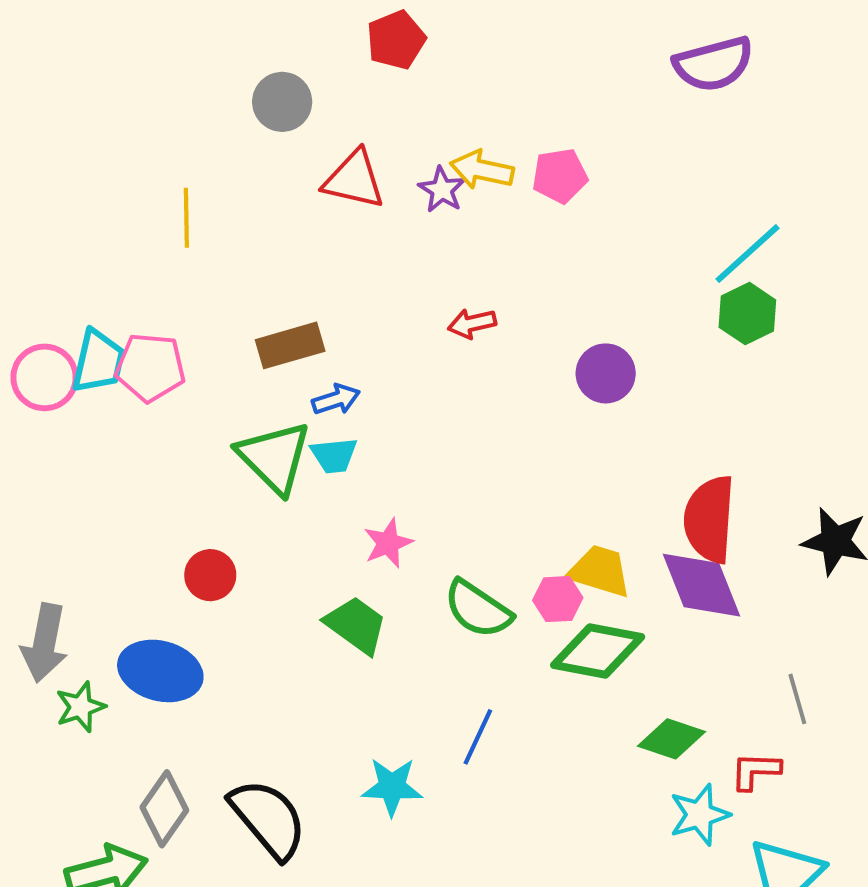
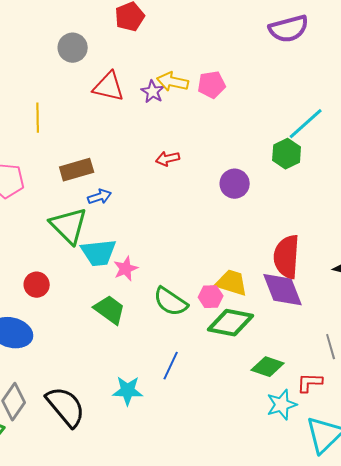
yellow line: (186, 218) -> (38, 118), moved
green hexagon: (747, 314) -> (287, 154), moved
cyan trapezoid: (334, 455) -> (99, 253), moved, size x1.5

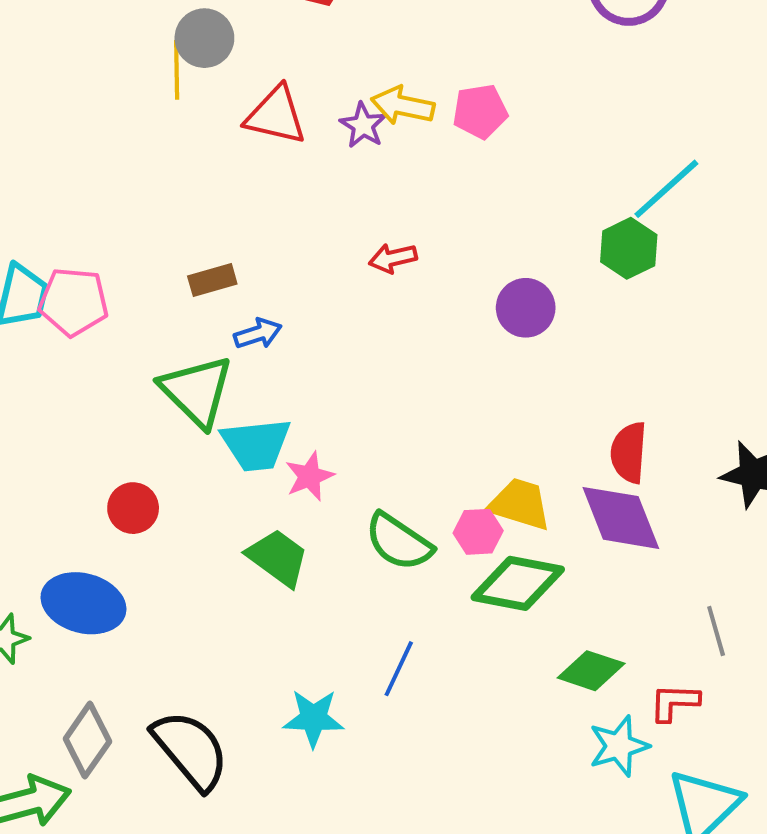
yellow line: (38, 118) -> (177, 70), moved
brown rectangle: (77, 170) -> (212, 280), size x0.7
red semicircle: (287, 257) -> (629, 453), size x0.7

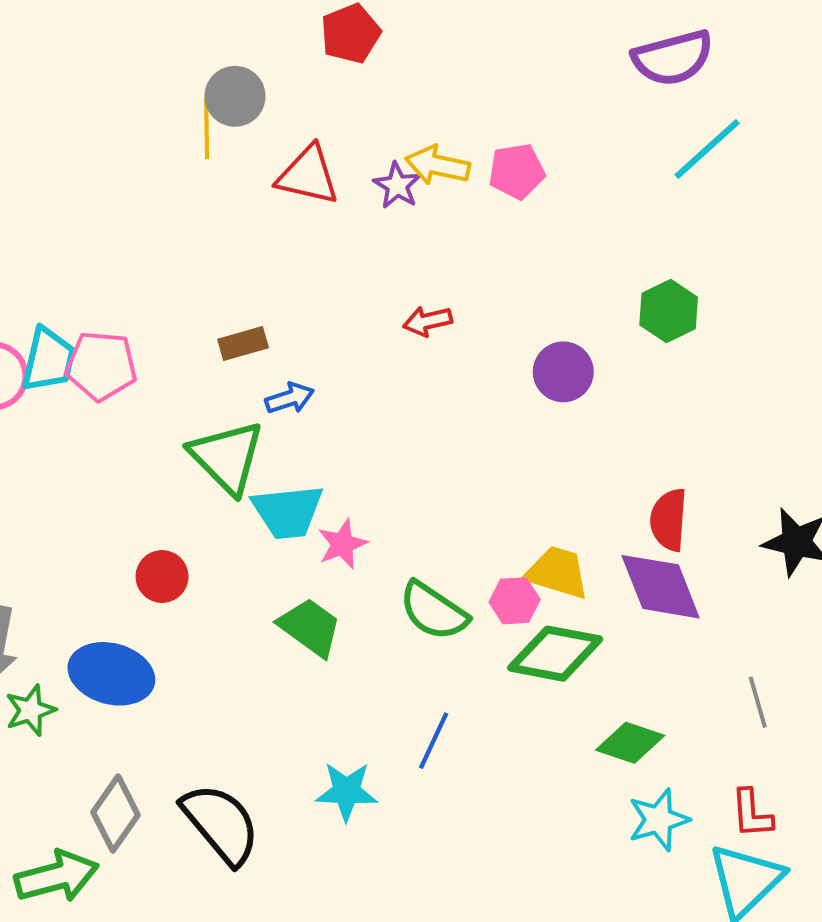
cyan line: (666, 189) -> (707, 149), moved
red L-shape: (674, 702) -> (752, 814), moved, turned -96

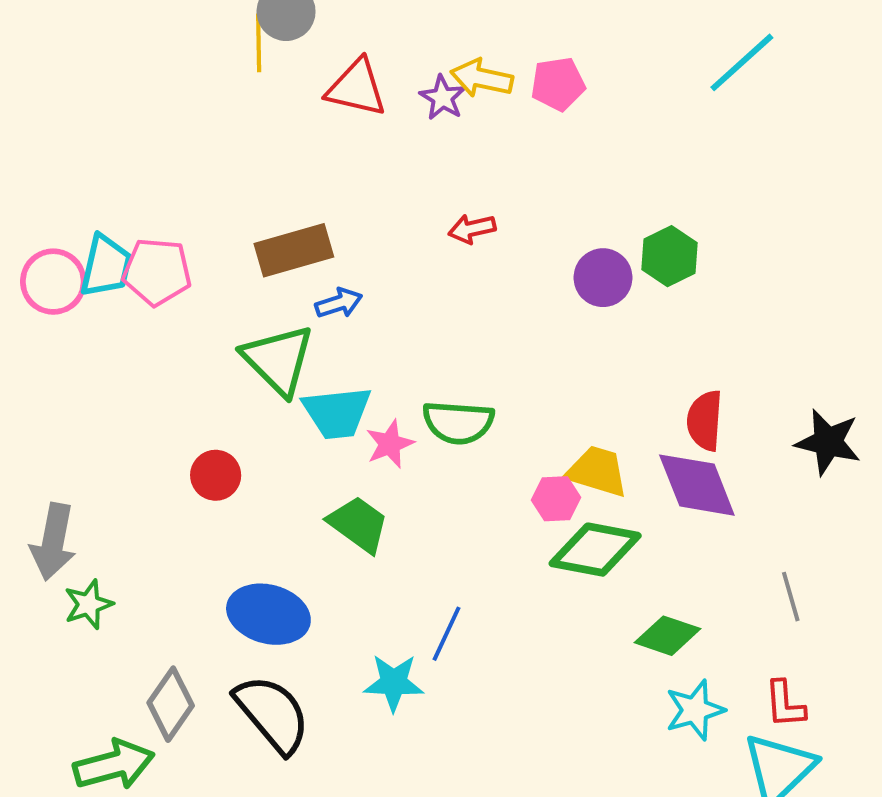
green hexagon: (669, 311) -> (670, 256), moved
brown rectangle: (243, 343) -> (294, 250), size x1.6
green semicircle: (434, 611) -> (458, 422), moved, turned -30
blue ellipse: (111, 674) -> (268, 614), moved
blue line: (434, 741) -> (446, 634), moved

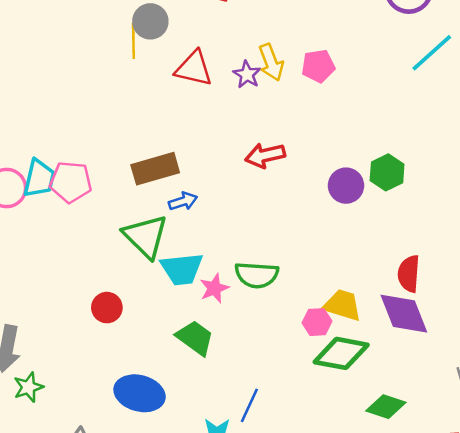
yellow arrow: (482, 78) -> (271, 62), turned -123
red arrow: (472, 229) -> (265, 155), size x1.4

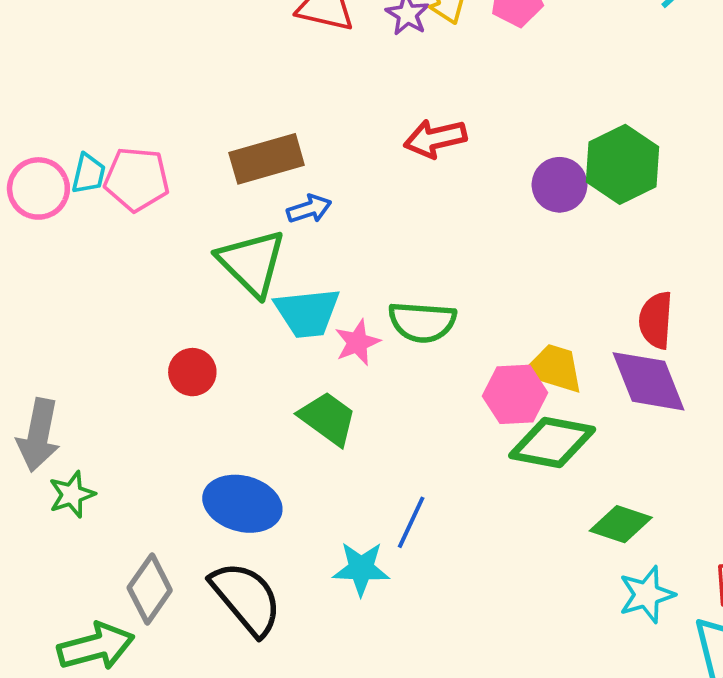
green hexagon: (387, 172) -> (623, 164), size x1.4
cyan trapezoid: (39, 178) -> (89, 174), size x0.7
pink hexagon: (317, 322) -> (515, 394), size x1.4

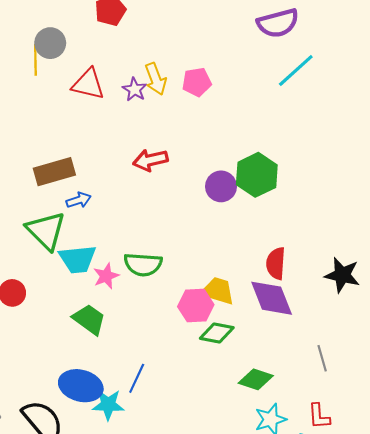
green diamond: (552, 443) -> (217, 333), size x0.7
blue ellipse: (242, 504) -> (81, 386), moved

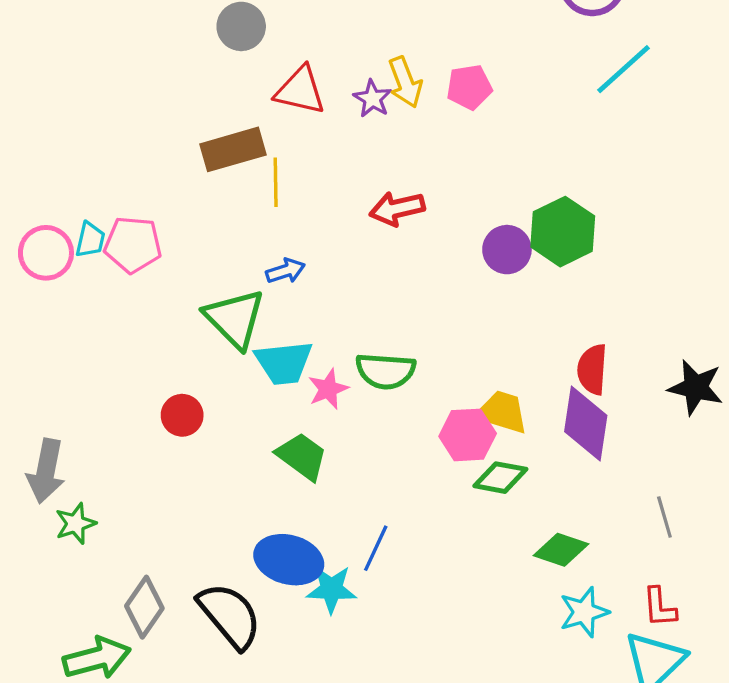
yellow line: (35, 60) -> (276, 182), moved
brown rectangle: (54, 172) -> (233, 149), moved
purple diamond: (272, 298) -> (586, 423), turned 30

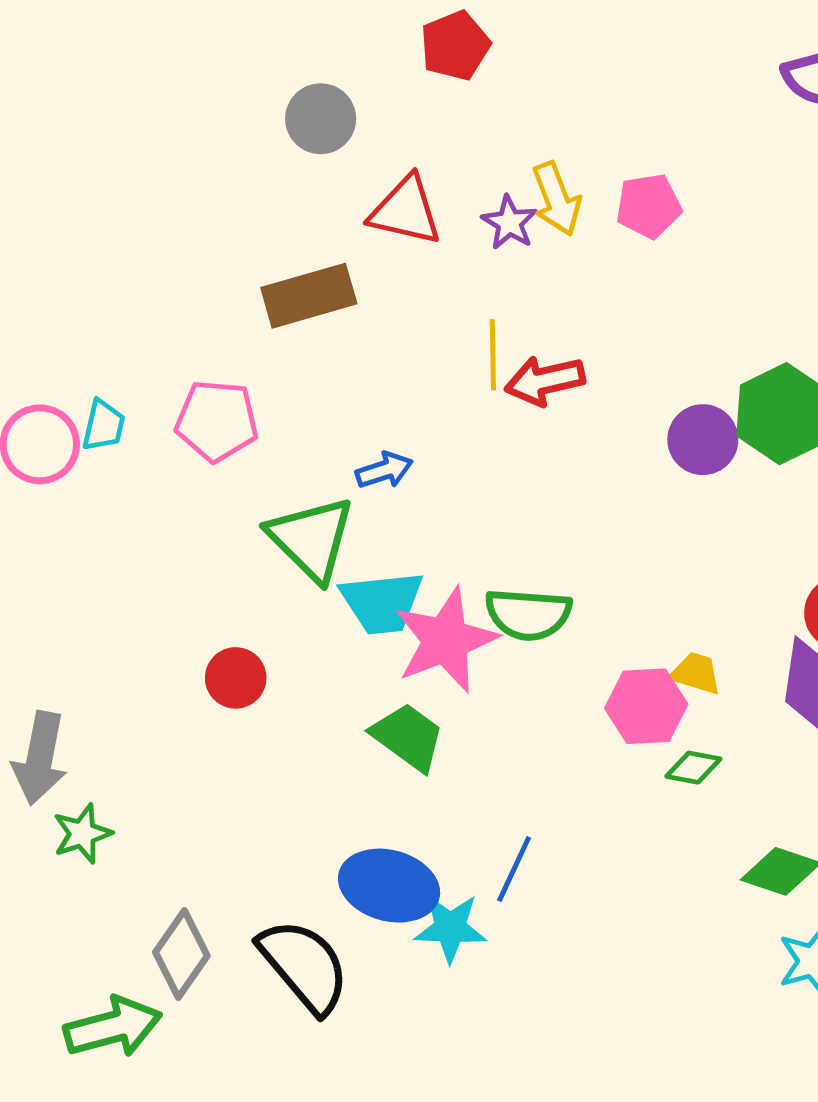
yellow line: (276, 182) -> (493, 355), moved
pink pentagon: (133, 245) -> (217, 421), moved
pink star: (328, 389) -> (446, 640), size x1.8
yellow trapezoid: (502, 412) -> (696, 673), size x0.7
green diamond: (500, 478) -> (693, 768), size x0.7

